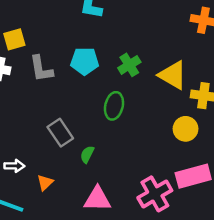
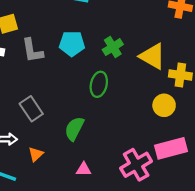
gray rectangle: (60, 133) -> (31, 109), moved
green semicircle: (87, 154) -> (74, 129), size x1.5
pink triangle: (97, 199) -> (84, 169), size x0.6

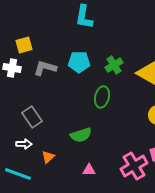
gray L-shape: (32, 51) -> (45, 68), turned 115
gray rectangle: (31, 109) -> (32, 117), moved
green semicircle: (74, 129) -> (81, 135), turned -135

